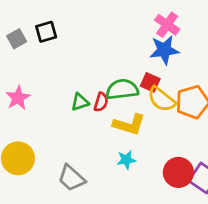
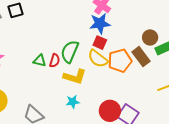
red square: (150, 82) -> (100, 43), moved
green semicircle: (122, 89) -> (70, 52), turned -60
green triangle: (80, 102) -> (40, 61), turned 32

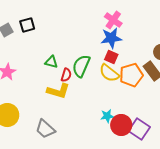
green triangle: (40, 61) -> (51, 62), moved
yellow L-shape: (75, 77) -> (58, 91), moved
cyan star: (73, 102) -> (107, 116), moved

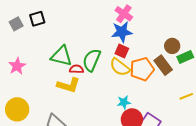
green triangle: (51, 62) -> (61, 56), size x1.6
red semicircle: (66, 75) -> (77, 69), turned -104
cyan star: (107, 116) -> (124, 102), moved

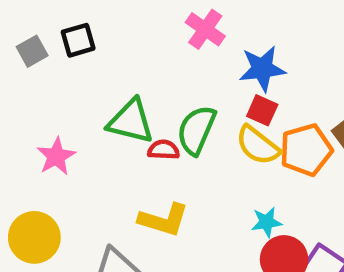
pink cross: (124, 14) -> (205, 29), moved
pink star: (17, 66) -> (56, 156), moved
yellow L-shape: (68, 85) -> (164, 220), moved

